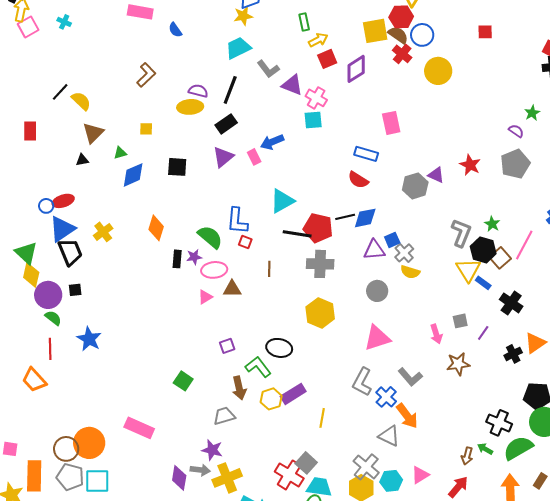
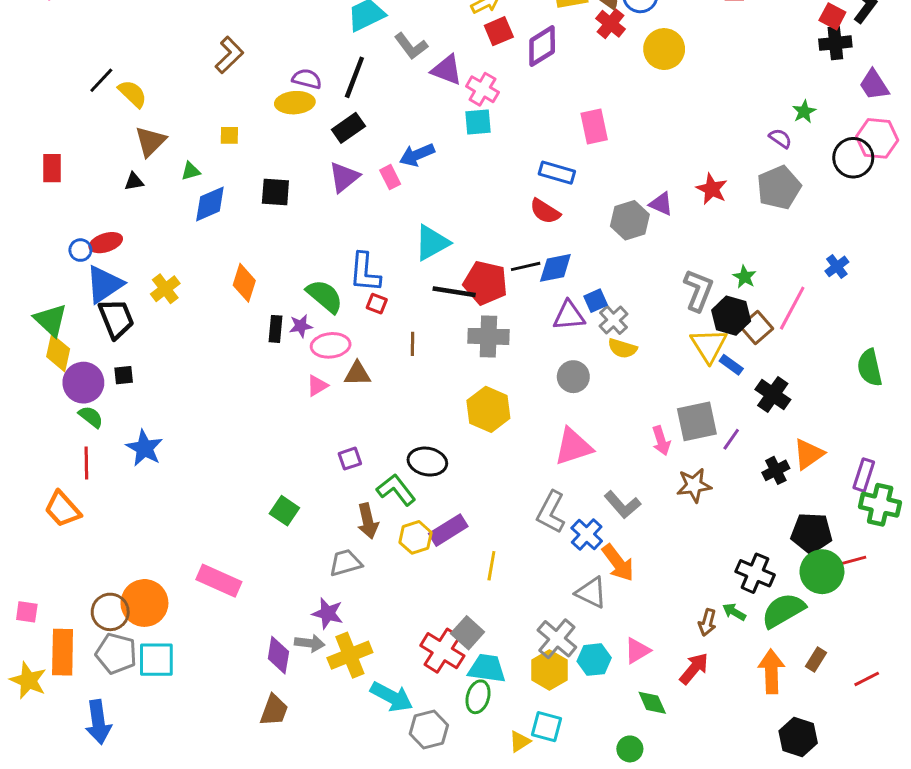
red rectangle: (30, 131) -> (52, 168), moved
gray square: (460, 321) -> (697, 421), size x1.8

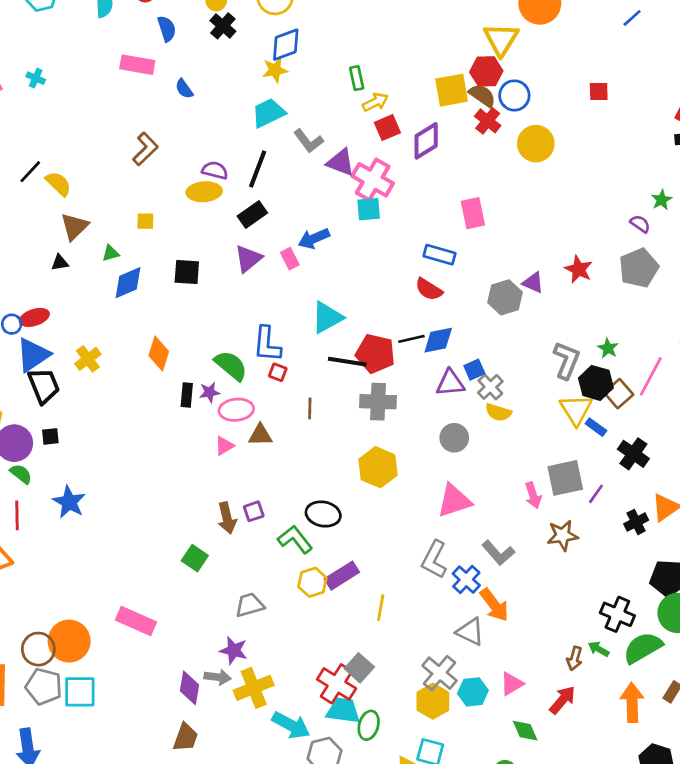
pink cross: (482, 89) -> (373, 180), size x1.4
brown arrow: (368, 521) -> (227, 518), moved
cyan trapezoid: (487, 669) -> (343, 711), moved

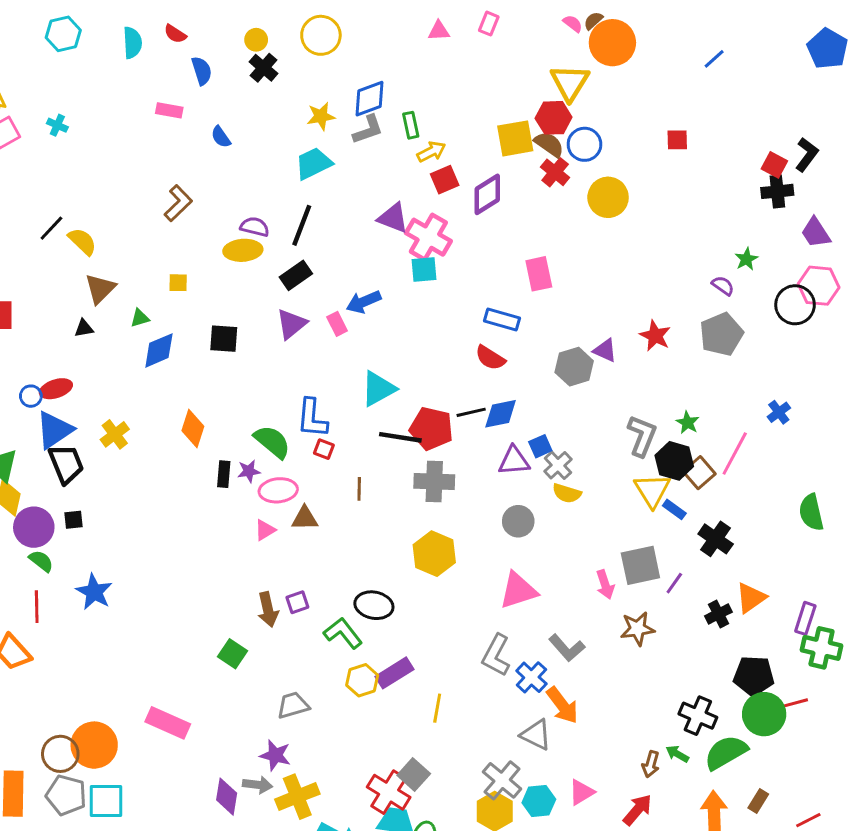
blue diamond: (286, 45) -> (370, 99), moved
pink rectangle: (137, 65) -> (169, 110), size x0.7
gray L-shape: (308, 141) -> (368, 130), moved, turned -72

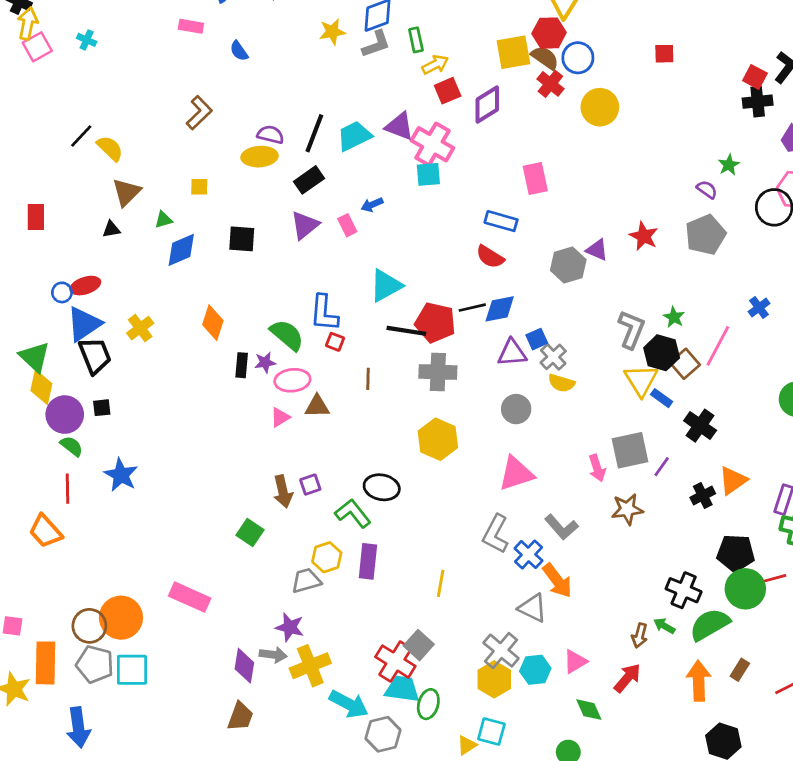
cyan trapezoid: (314, 163) -> (354, 136), moved
blue arrow: (364, 302) -> (372, 205), size x0.7
purple rectangle: (395, 673) -> (368, 561), moved, turned -52
yellow hexagon: (362, 680) -> (327, 557), moved

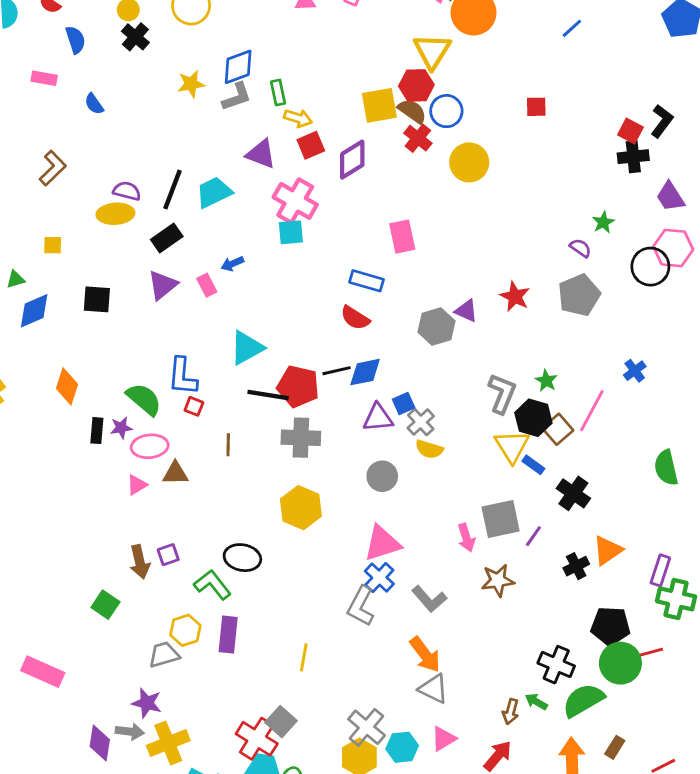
yellow arrow: (435, 65) -> (298, 118), turned 44
purple triangle: (400, 126) -> (261, 154), moved
blue cross: (528, 555) -> (379, 578), moved
gray triangle: (533, 608) -> (434, 689), moved

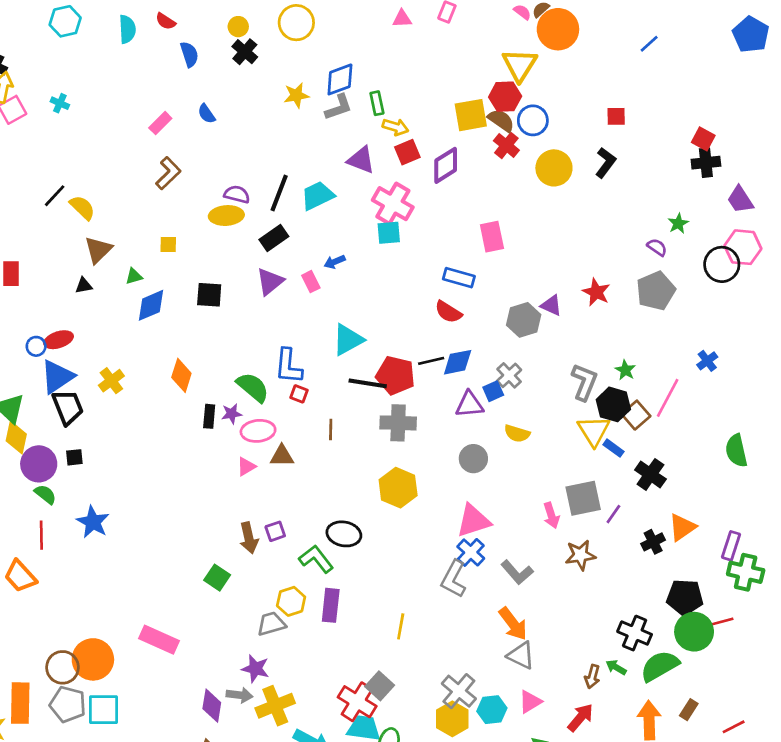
pink rectangle: (44, 78) -> (160, 123), moved, turned -55
black L-shape: (662, 121) -> (606, 163), moved
gray cross: (421, 422) -> (509, 375), moved

